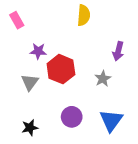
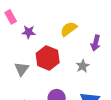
yellow semicircle: (84, 15) -> (69, 29), moved, turned -132
purple star: (38, 51) -> (29, 32), moved

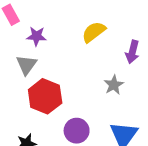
red hexagon: (48, 58) -> (45, 96), moved
gray triangle: (22, 69) -> (26, 65), moved

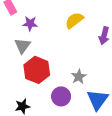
gray star: (114, 85) -> (79, 77), moved

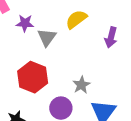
gray triangle: (22, 46) -> (47, 37), moved

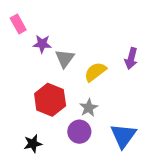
yellow semicircle: (76, 19) -> (95, 72), moved
gray star: (81, 85) -> (89, 108), moved

